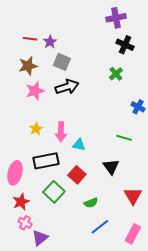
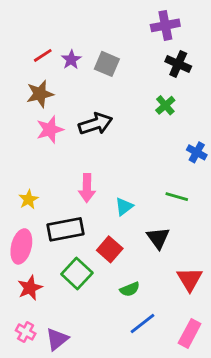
red line: (30, 39) -> (43, 55), turned -40
gray square: (62, 62) -> (107, 64), moved
yellow star: (36, 129) -> (28, 199), moved
cyan triangle: (79, 145) -> (124, 207), moved, turned -48
pink cross: (25, 223) -> (26, 332), moved

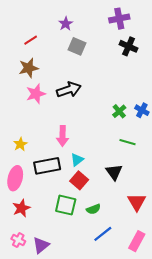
purple star: (71, 60) -> (66, 24), moved
green cross: (165, 105) -> (119, 111), moved
cyan triangle: (124, 207) -> (77, 160), moved
green square: (77, 274) -> (66, 205), moved, turned -30

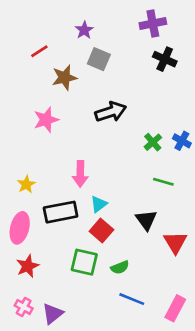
brown star: (29, 68) -> (64, 78), moved
black arrow: (69, 90) -> (111, 112), moved
red triangle: (137, 202) -> (175, 242), moved
blue line: (103, 234) -> (132, 299), turned 60

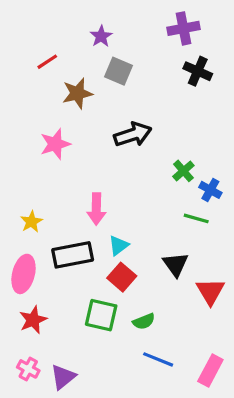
blue cross: (182, 141) -> (210, 190), moved

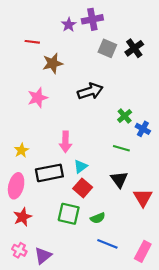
purple cross: (183, 28) -> (92, 19), moved
red line: (47, 62) -> (32, 42), turned 40
gray square: (119, 71) -> (107, 48), moved
black cross: (198, 71) -> (134, 48), turned 30
green line: (196, 218) -> (121, 148), moved

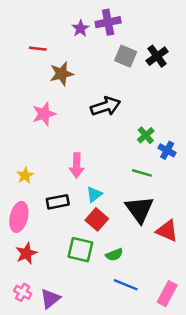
black rectangle: (49, 173) -> (58, 202), size x0.7
black triangle: (119, 179) -> (139, 209), size x1.4
red triangle: (143, 198) -> (167, 231), turned -36

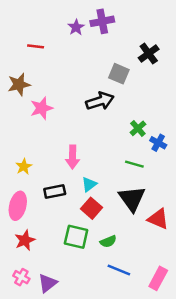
gray square: (126, 56) -> (119, 74), moved
brown star: (62, 74) -> (19, 84), moved

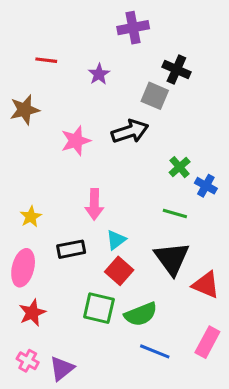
purple star: (76, 27) -> (99, 74), moved
black cross: (149, 53) -> (176, 69), moved, turned -30
pink star: (42, 108) -> (76, 141), moved
green semicircle: (108, 241) -> (141, 314), size x1.5
pink rectangle: (158, 278) -> (207, 342), moved

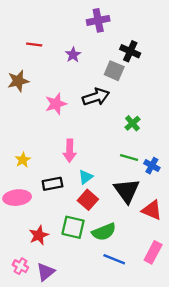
blue cross: (206, 186) -> (152, 166), moved
pink ellipse: (23, 268) -> (17, 198), turned 70
red star: (32, 313) -> (39, 235), moved

